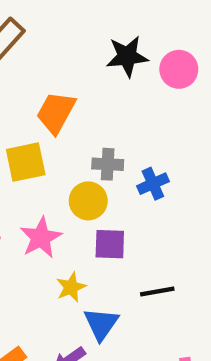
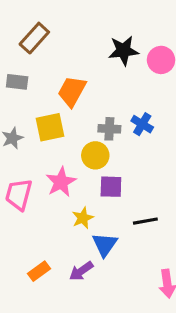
blue cross: (153, 184) -> (142, 124), moved, turned -35

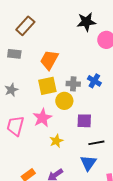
black star: (123, 51) -> (86, 22), moved
yellow square: (50, 127) -> (47, 86), moved
purple square: (111, 187) -> (84, 121), moved
blue triangle: (105, 245) -> (88, 163), moved

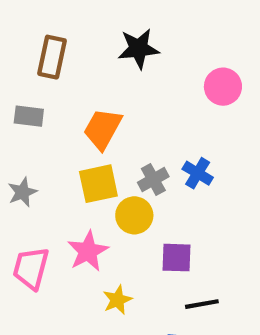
black star: (86, 22) -> (139, 49), moved
brown rectangle: (25, 26) -> (52, 57), turned -30
gray cross: (73, 84) -> (153, 179), turned -32

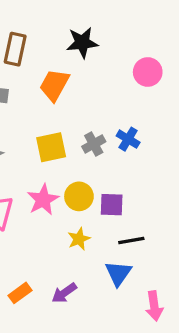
orange trapezoid: (103, 129) -> (54, 85), moved
yellow circle: (134, 215) -> (79, 196), moved
yellow star: (117, 300) -> (79, 239), moved

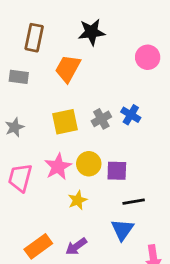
yellow star: (79, 239) -> (78, 200), moved
orange rectangle: (20, 293) -> (38, 246), size x1.4

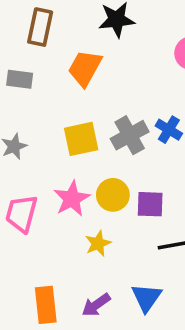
gray cross: (101, 119) -> (130, 135), size x1.4
blue triangle: (122, 230) -> (146, 297), moved
orange rectangle: (38, 246) -> (46, 305), turned -60

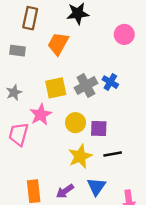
pink star: (72, 199) -> (41, 115), moved
yellow star: (98, 243) -> (80, 156), moved, size x1.5

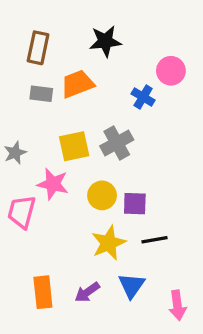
orange trapezoid: (58, 44) -> (77, 84), turned 40
gray rectangle: (17, 51) -> (41, 94), moved
blue cross: (110, 82) -> (143, 97), moved
pink star: (41, 115) -> (53, 184), turned -30

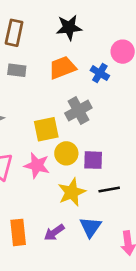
orange trapezoid: (77, 84) -> (62, 68), moved
yellow square: (74, 146) -> (46, 129), moved
pink star: (53, 184) -> (37, 165), moved

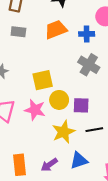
blue cross: (100, 73) -> (87, 34), turned -32
gray cross: (78, 111) -> (89, 65), moved, turned -30
blue triangle: (90, 227) -> (79, 160), turned 36

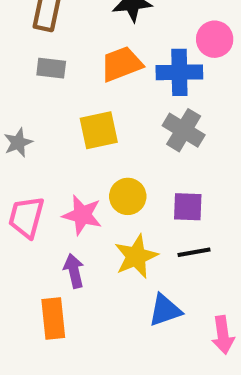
blue cross: (87, 34) -> (179, 72), size x1.5
yellow square: (43, 80) -> (99, 130), moved
purple square: (81, 105) -> (188, 207), moved
purple arrow: (49, 165) -> (74, 271), moved, turned 112

